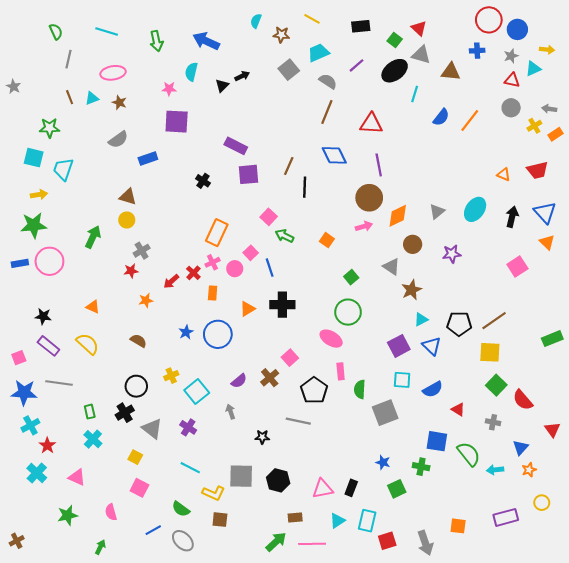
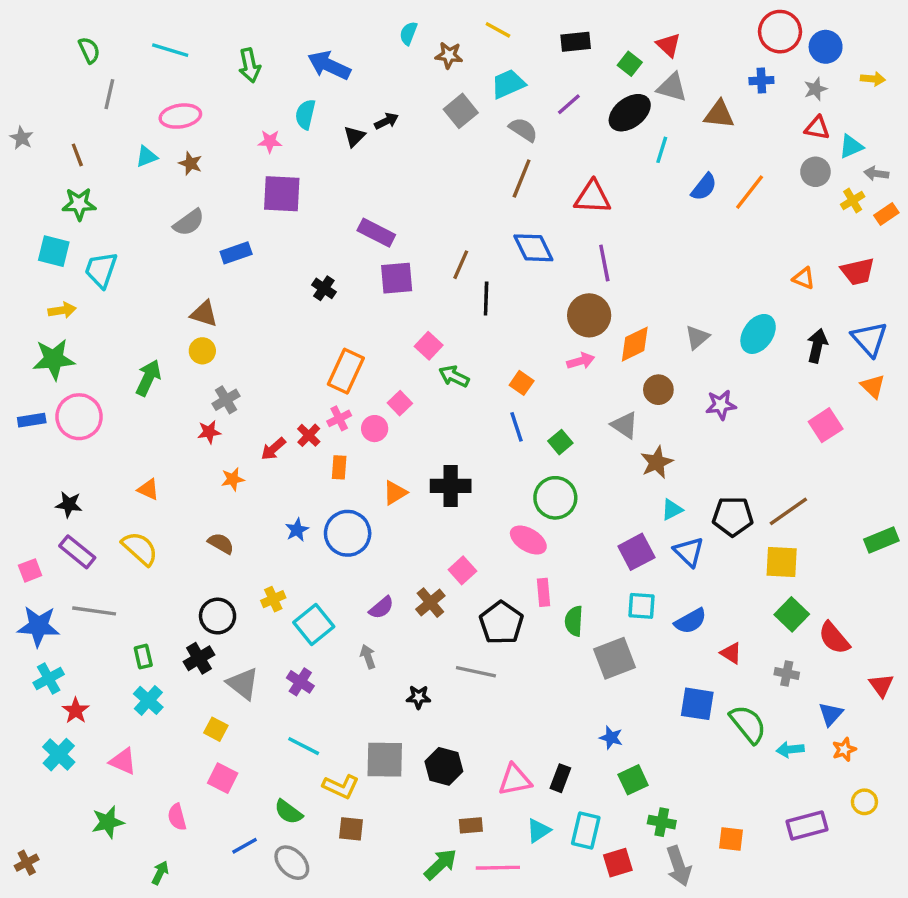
cyan triangle: (533, 69) -> (851, 146), moved
brown line: (70, 97) -> (77, 155), moved
blue line: (270, 268) -> (516, 427), moved
green cross: (421, 467) -> (662, 822), moved

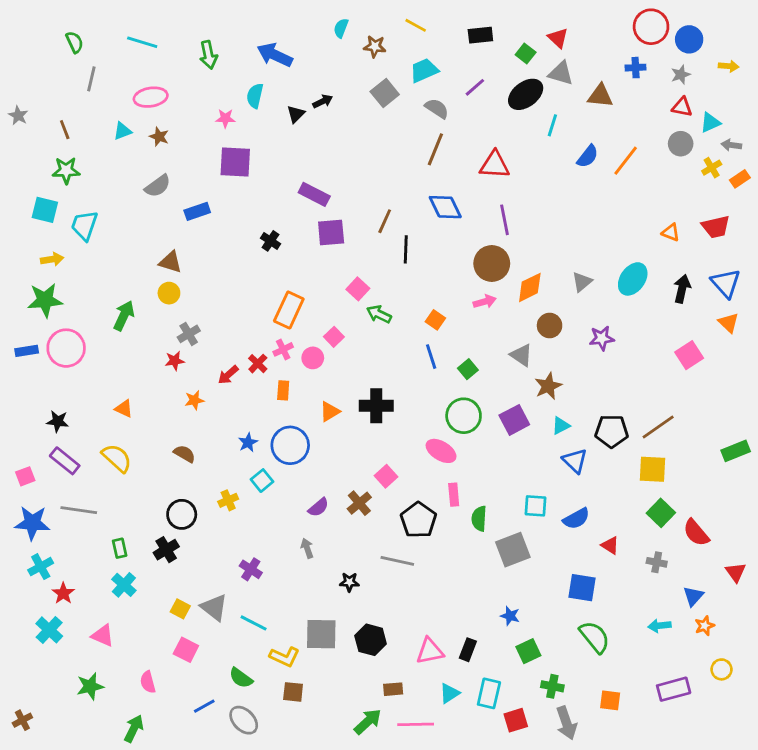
purple square: (636, 552) -> (514, 420), moved
cyan square: (314, 624) -> (262, 481), moved, size x0.7
gray triangle: (243, 684) -> (214, 607), moved
green semicircle: (748, 724) -> (595, 637), moved
green arrow: (160, 873) -> (134, 729), size x1.4

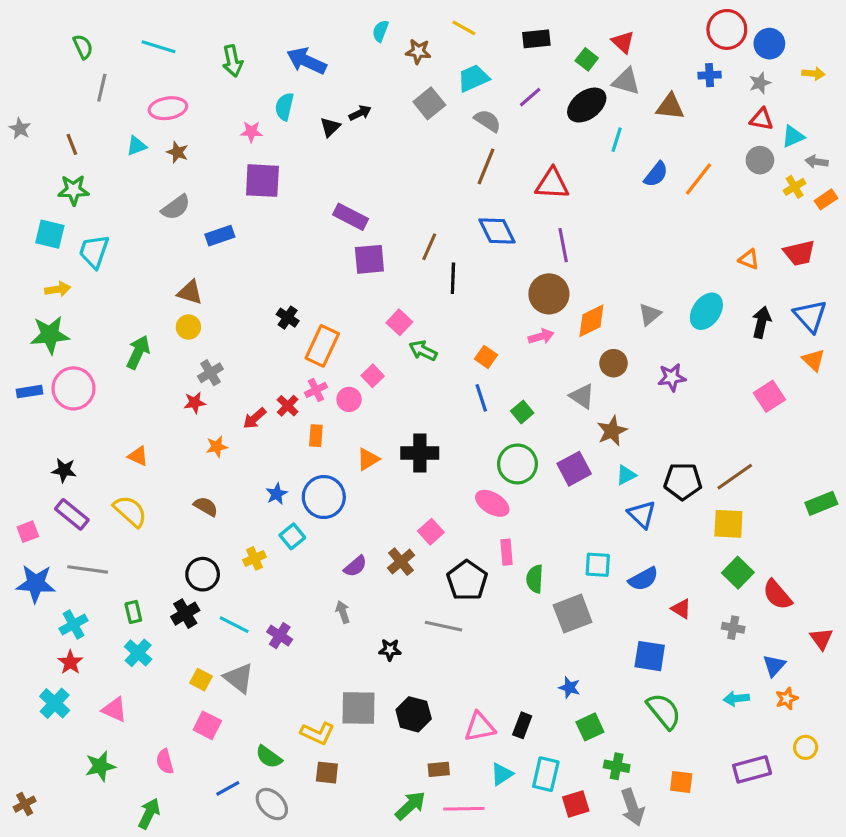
black cross: (270, 241) -> (288, 318), moved
cyan cross: (41, 567) -> (73, 625), moved
cyan line: (254, 623) -> (234, 625), moved

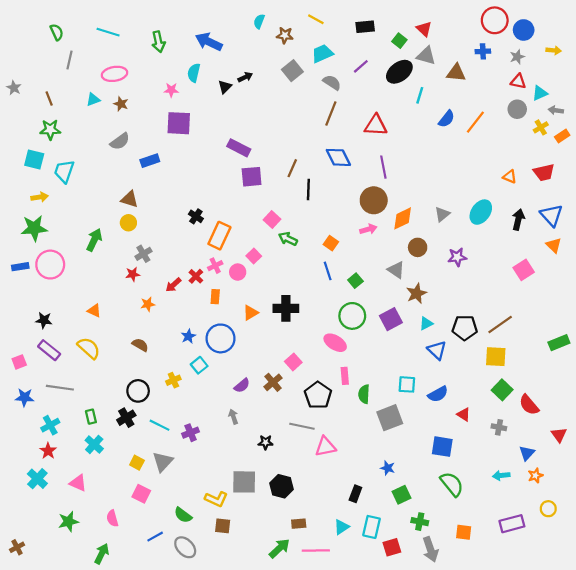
blue star: (36, 584) -> (25, 397), size x0.7
purple cross: (280, 636) -> (191, 433), turned 35
gray triangle: (239, 678) -> (163, 462), turned 35
pink triangle: (480, 727) -> (325, 447), moved

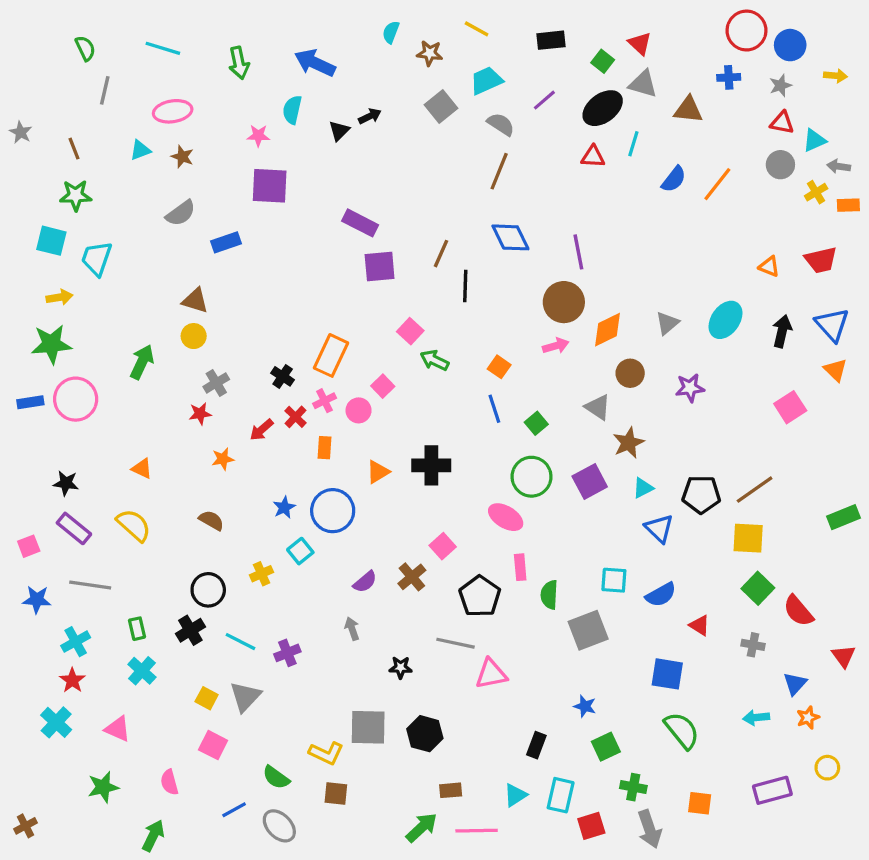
red triangle: (376, 125) -> (593, 157), moved, size x0.7
orange rectangle: (562, 136) -> (848, 205), turned 32
black cross: (196, 216) -> (283, 376), moved

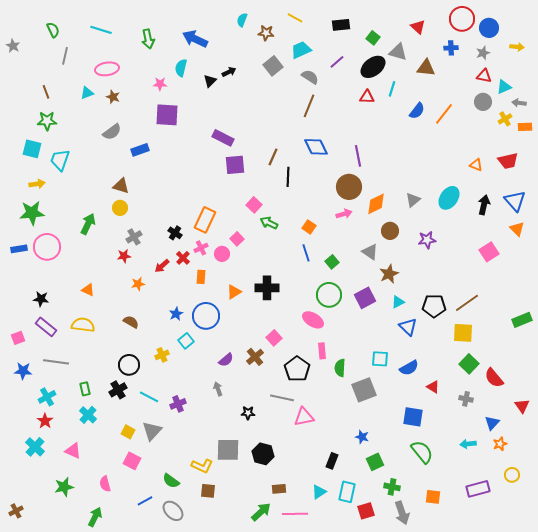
red triangle: (640, 43) -> (418, 27), moved
gray star: (21, 132) -> (13, 46), moved
yellow semicircle: (134, 525) -> (83, 325), turned -35

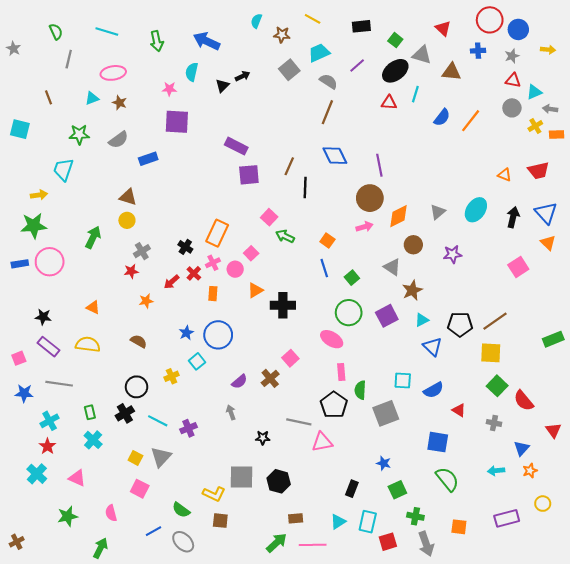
green star: (47, 121) -> (79, 134), moved
cyan square: (32, 149) -> (20, 129), moved
orange triangle: (234, 292) -> (255, 290), moved
black pentagon: (297, 369) -> (334, 405), moved

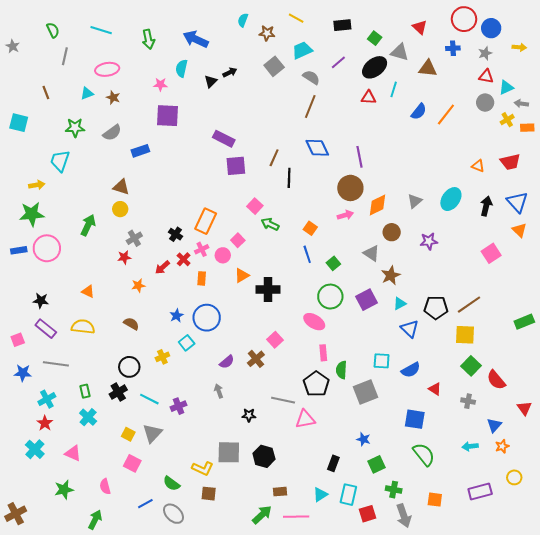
brown cross: (17, 542) -> (16, 514), size x1.5

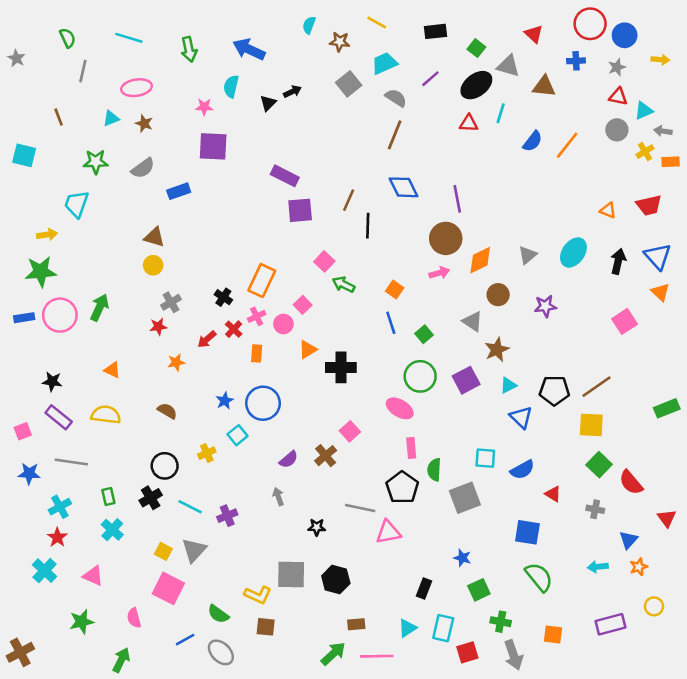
green arrow: (88, 225) -> (99, 307), moved
pink square: (132, 463) -> (168, 588), size x1.4

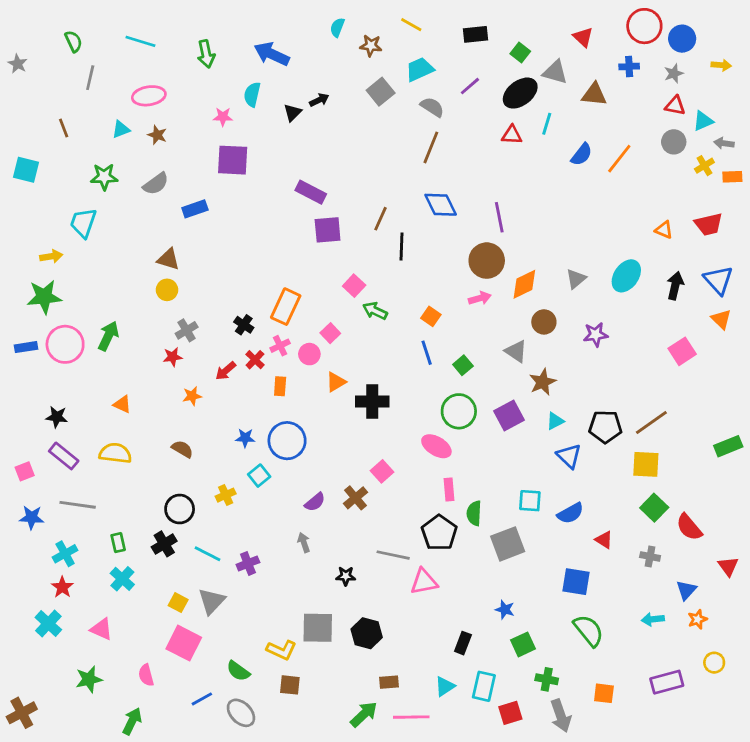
blue star: (225, 401) -> (245, 438), turned 30

